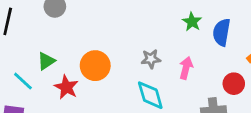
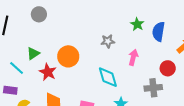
gray star: (151, 59) -> (108, 41), moved

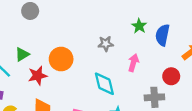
red star: (48, 72) -> (38, 76), turned 30

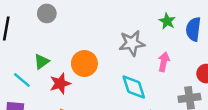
gray star: (106, 44) -> (132, 43), size x1.5

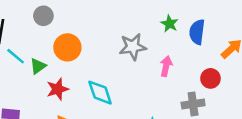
orange circle: (84, 63) -> (67, 47), moved
cyan line: (22, 80) -> (16, 56), moved
cyan diamond: (134, 87) -> (100, 93), moved

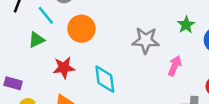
cyan line: (16, 56) -> (46, 15), moved
green triangle: (38, 66) -> (36, 40), moved

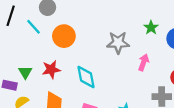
green triangle: (36, 40) -> (25, 72), moved, turned -32

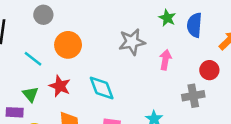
cyan line: (33, 27) -> (33, 59), moved
red star: (51, 70) -> (60, 86), turned -30

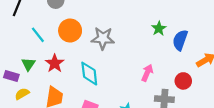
gray star: (132, 42) -> (103, 38), moved
pink arrow: (165, 60) -> (147, 73), moved

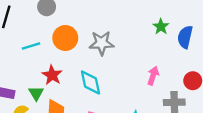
cyan line: (38, 35) -> (31, 46), turned -63
green triangle: (28, 64) -> (36, 93), moved

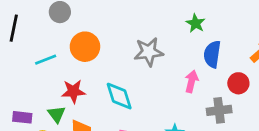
blue semicircle: (185, 37) -> (212, 54), moved
gray star: (102, 43) -> (149, 52), moved
red star: (52, 75) -> (73, 91), turned -30

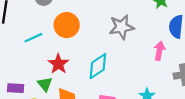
red star: (73, 91) -> (58, 64), turned -30
cyan diamond: (119, 96) -> (98, 66), turned 76

